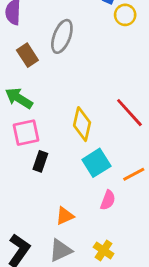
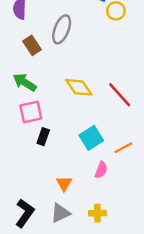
yellow diamond: (82, 124) -> (79, 87), moved, turned -48
orange triangle: (65, 216) -> (64, 183), turned -35
yellow cross: (104, 250) -> (97, 213), turned -35

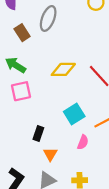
yellow diamond: (79, 87) -> (63, 69), turned -55
black rectangle: (43, 137) -> (38, 134), moved

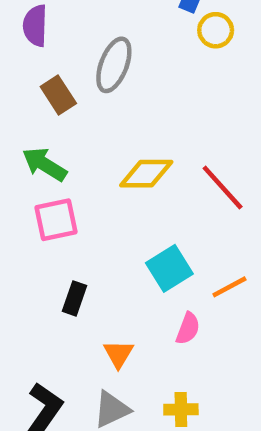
black rectangle: (38, 134) -> (75, 298), moved

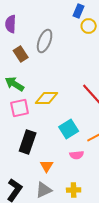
yellow diamond: (146, 174) -> (47, 98), moved
black rectangle: (75, 298) -> (28, 142), size x1.6
pink semicircle: (188, 329) -> (77, 155), turned 64

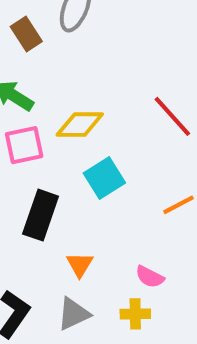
cyan square: (69, 129) -> (104, 178), moved
pink semicircle: (77, 155) -> (150, 277), moved, turned 32

